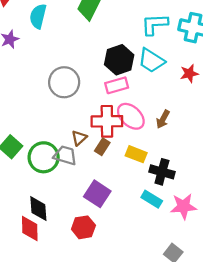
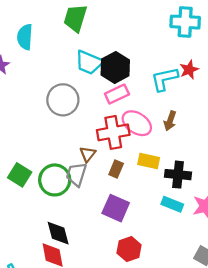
cyan L-shape: (155, 24) -> (164, 79), moved
cyan trapezoid: (151, 61) -> (89, 62), moved
brown rectangle: (102, 147) -> (116, 169), moved
gray trapezoid: (65, 155) -> (76, 174), turned -80
red hexagon: (83, 227) -> (129, 249), moved

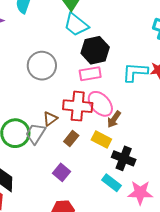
cyan trapezoid: (89, 62) -> (76, 25), moved
brown arrow: (170, 121) -> (114, 119), moved
purple square: (116, 208) -> (62, 172), size x0.7

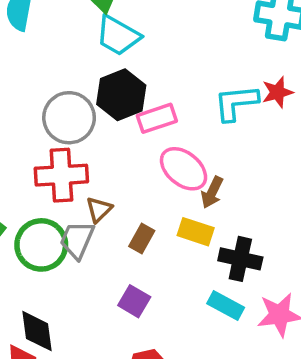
black hexagon: (95, 50) -> (121, 95), moved
red cross: (78, 106) -> (61, 175), moved

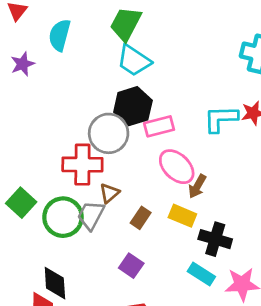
gray circle: (69, 118) -> (109, 133), moved

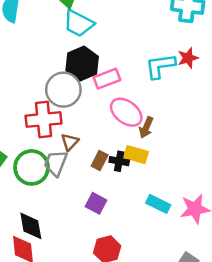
black cross: (215, 239) -> (119, 161), moved, size x0.7

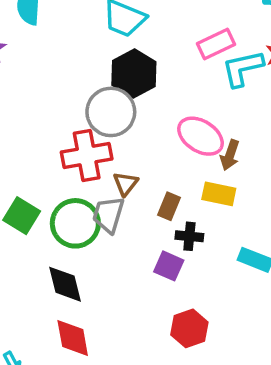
pink rectangle: (107, 79) -> (216, 44), moved
black cross: (119, 161) -> (189, 236), moved
black diamond: (31, 226) -> (65, 284), moved

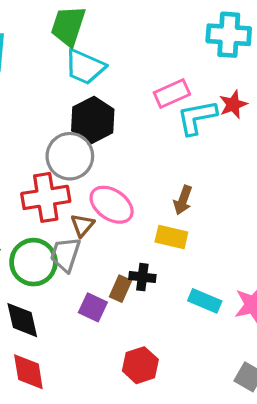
pink ellipse: (201, 136) -> (112, 205), moved
brown rectangle: (169, 206) -> (121, 289), moved
purple square: (169, 266) -> (93, 307), moved

